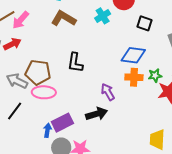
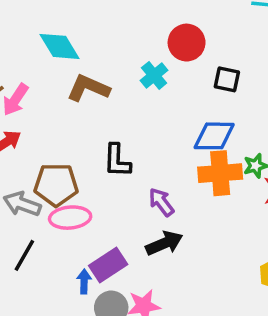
orange cross: (134, 77) -> (220, 173), size x1.4
purple arrow: (108, 92) -> (161, 202), moved

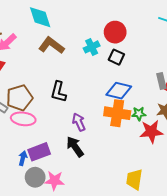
black square: (227, 79) -> (116, 57), moved
brown pentagon: (56, 185) -> (19, 98), turned -30
black arrow: (164, 243) -> (75, 147), turned -115

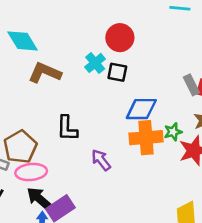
black square: (116, 57) -> (117, 72), moved
black arrow: (75, 147) -> (40, 199), moved

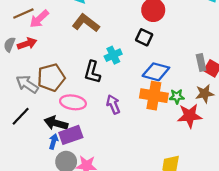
cyan cross: (95, 63) -> (113, 55), moved
pink ellipse: (31, 172) -> (73, 102), moved
black arrow: (40, 199) -> (56, 123), turned -40

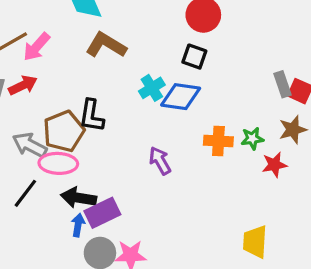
black L-shape: (92, 72) -> (92, 116), moved
blue diamond: (156, 72) -> (181, 97), moved
orange cross: (154, 96) -> (218, 141), size x0.7
pink ellipse: (73, 102) -> (58, 163), moved
red star: (190, 116) -> (274, 165), size x0.7

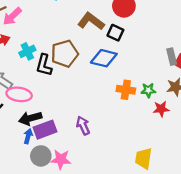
brown L-shape: (106, 45) -> (91, 21), moved
cyan cross: (152, 88) -> (27, 51), moved
brown pentagon: (64, 131) -> (65, 54), moved
purple arrow: (160, 161) -> (83, 126), moved
black arrow: (79, 198) -> (30, 118), turned -30

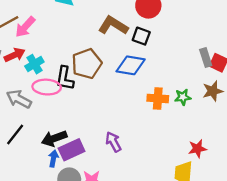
cyan cross: (27, 51) -> (34, 64), moved
pink ellipse: (19, 94) -> (47, 87), moved
red star: (161, 109) -> (197, 149), moved

